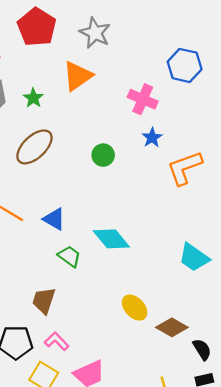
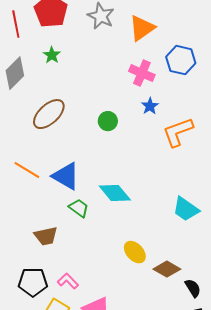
blue hexagon: (185, 65) -> (181, 60), moved
orange triangle: (78, 76) -> (142, 28), moved
green star: (33, 98) -> (52, 55), moved
blue triangle: (54, 219) -> (66, 176), size x1.4
brown trapezoid: (44, 301) -> (46, 236), moved, turned -120

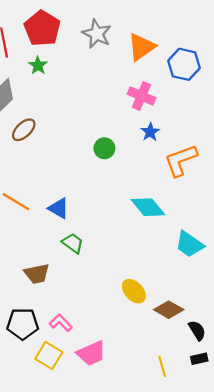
green star: (52, 55) -> (38, 65), moved
blue hexagon: (181, 60) -> (184, 64), moved
brown ellipse: (49, 114) -> (24, 130), moved, size x0.7
blue triangle: (66, 176) -> (59, 208), size x0.7
cyan diamond: (115, 193) -> (148, 207), moved

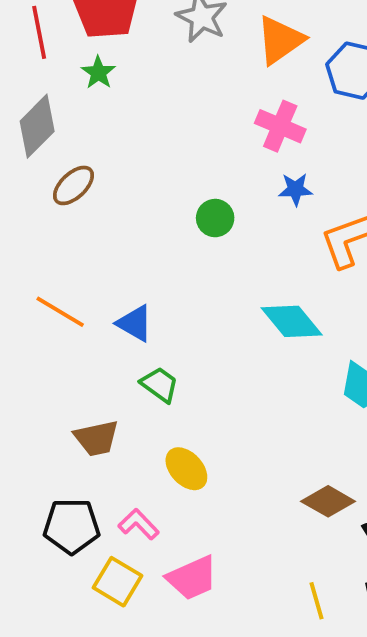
blue star: (150, 132) -> (296, 189), turned 30
yellow ellipse: (134, 291) -> (186, 469), moved

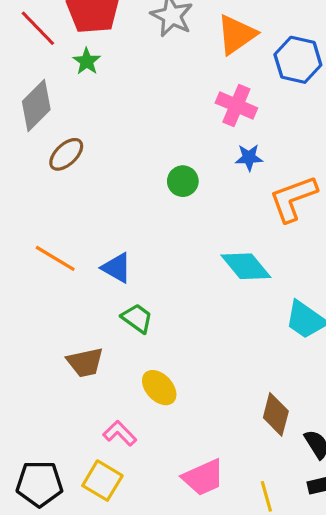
red line: (39, 32) -> (38, 28), turned -33
brown diamond: (328, 501) -> (276, 414), turned 75
black pentagon: (72, 526) -> (39, 484), moved
pink trapezoid: (192, 578) -> (203, 477), moved

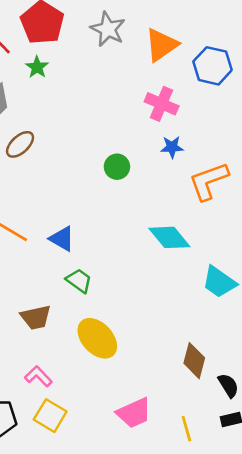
yellow ellipse: (159, 388) -> (97, 338), size x1.4
pink L-shape: (120, 433) -> (38, 376), moved

